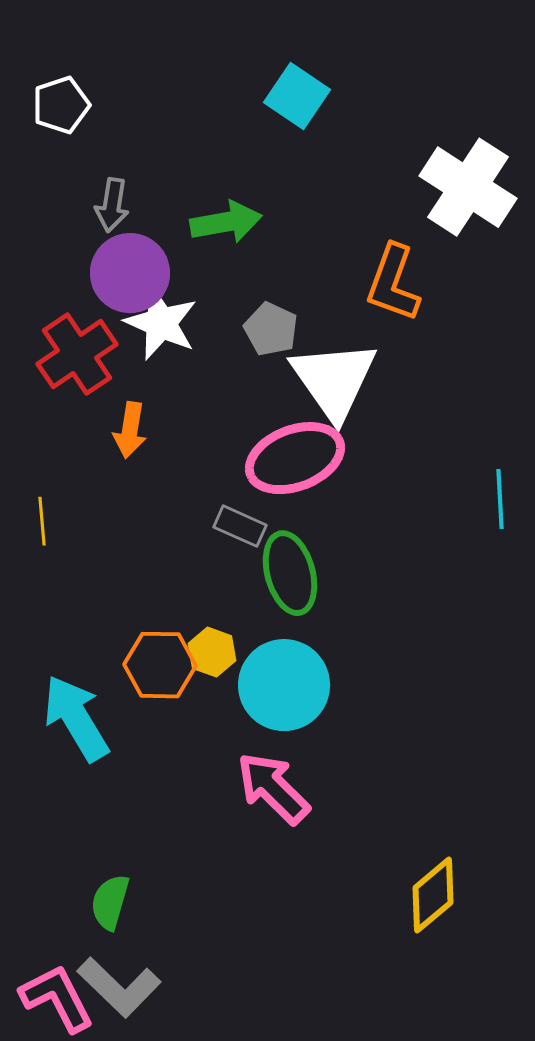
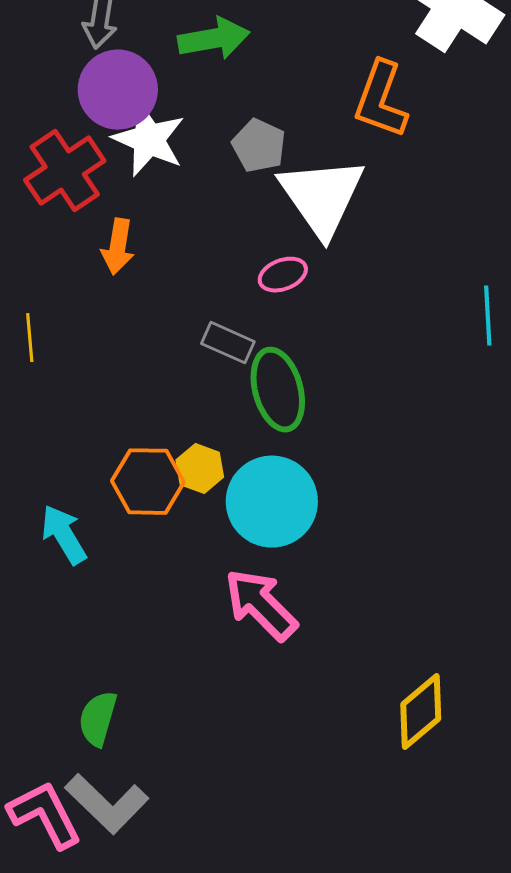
pink ellipse: (295, 458) -> (283, 275), size x0.5
cyan arrow: (76, 718) -> (64, 535), size x0.7

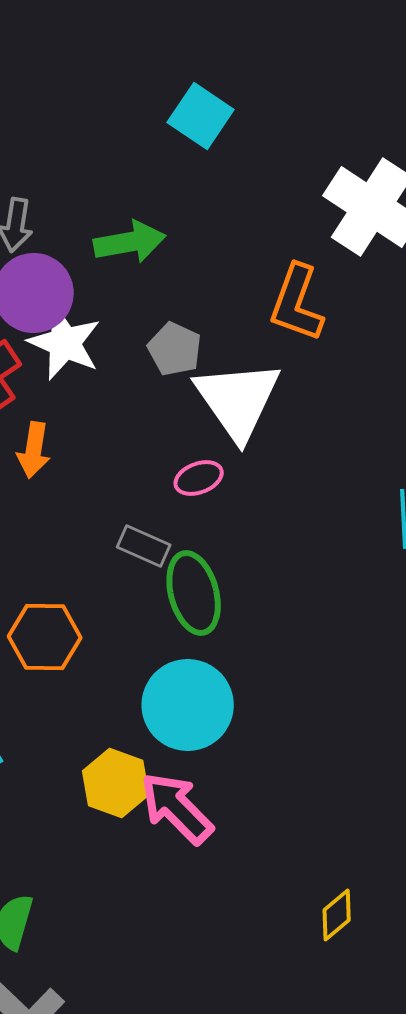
yellow hexagon: (200, 469) -> (116, 783), moved, size x1.4
orange hexagon: (148, 482) -> (45, 637), moved
yellow diamond: (421, 712) -> (337, 915), size x0.7

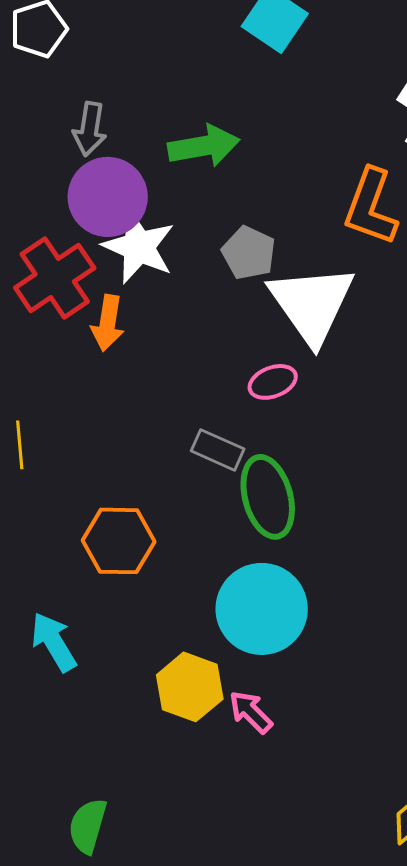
orange arrow: (34, 450) -> (108, 323), moved
pink arrow: (177, 808) -> (251, 712), size x0.6

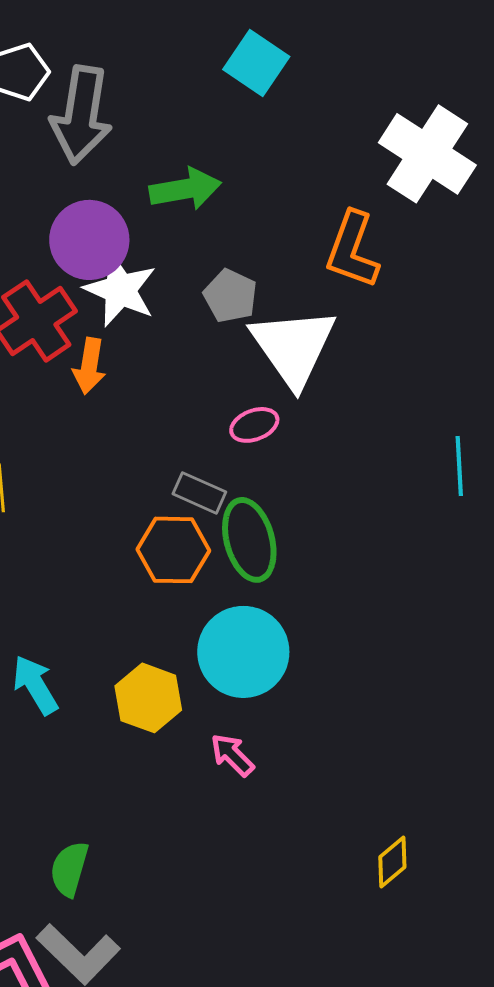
gray arrow: (90, 129) -> (81, 115), moved, size x1.8
orange hexagon: (119, 541) -> (173, 550), moved
yellow hexagon: (190, 687) -> (148, 698), moved

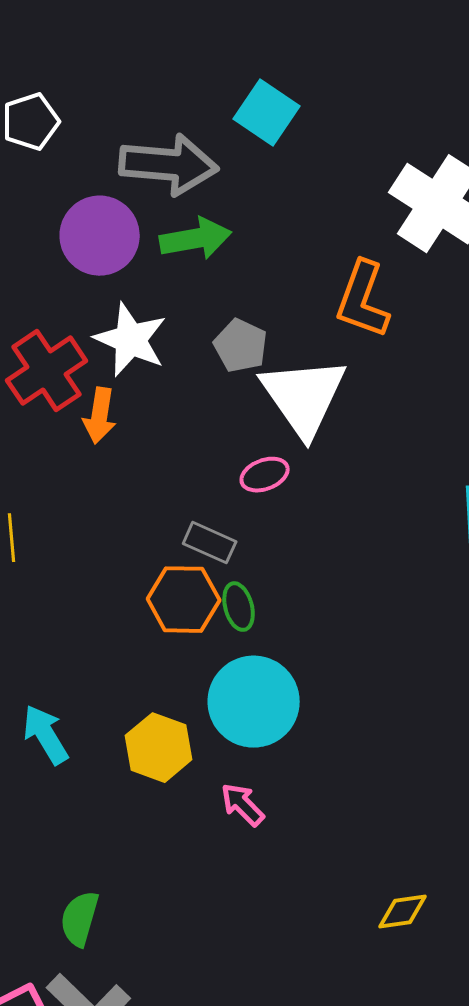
gray arrow: (81, 115) -> (169, 165), moved, turned -94
purple circle: (89, 240) -> (100, 236), moved
green ellipse: (249, 540) -> (239, 607), moved, size x0.6
yellow diamond: (392, 862) -> (403, 912), turned 32

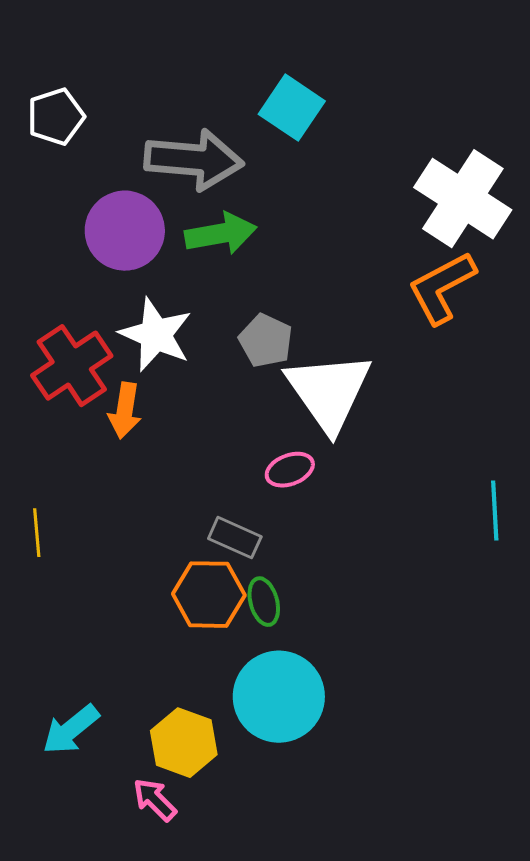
orange L-shape: (363, 300) -> (442, 288), moved, turned 42
cyan arrow: (46, 735) -> (71, 730), turned -98
pink arrow: (243, 805) -> (155, 800), moved

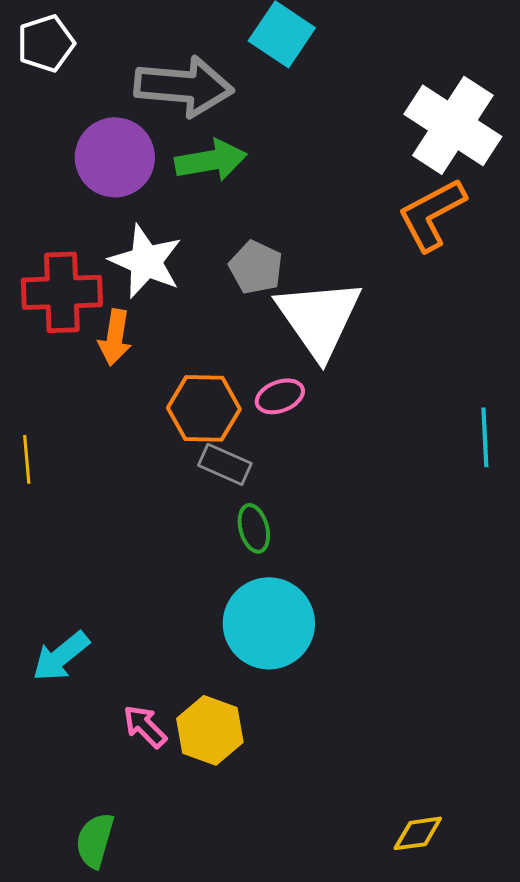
red cross: (72, 366) -> (62, 292), turned 32
orange hexagon: (209, 595) -> (204, 408), moved
yellow hexagon: (184, 743) -> (210, 730), moved

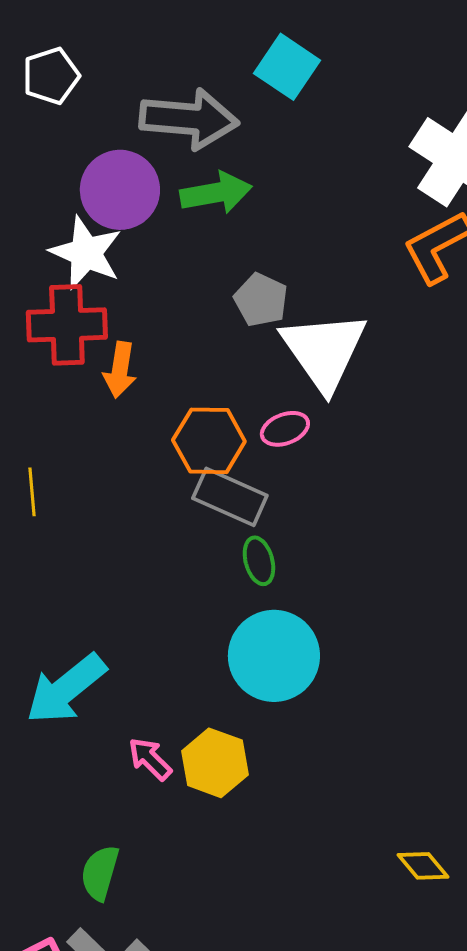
white star: (146, 261) -> (86, 253), moved
gray rectangle: (225, 464) -> (230, 497), size x1.4
cyan arrow: (61, 656) -> (66, 689), size x1.4
yellow diamond: (418, 833) -> (423, 866), turned 58

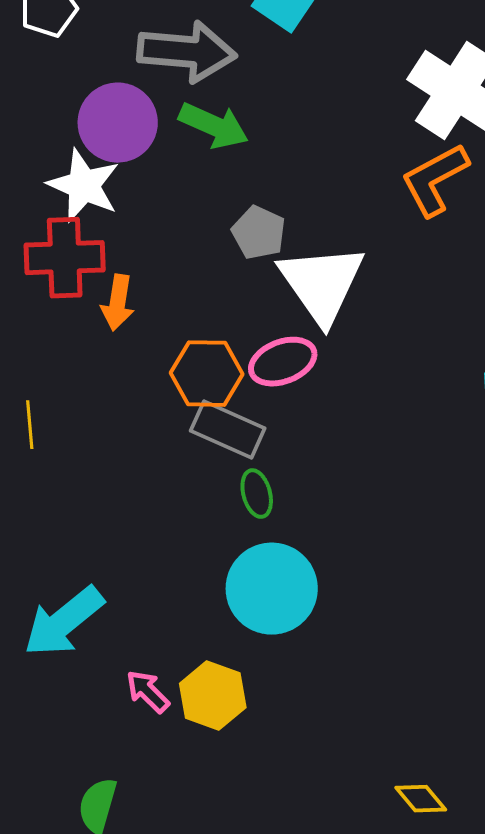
green arrow: (216, 193) -> (214, 126), turned 34
pink ellipse: (285, 429) -> (283, 362), size x1.4

